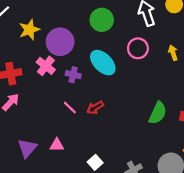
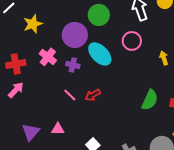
purple circle: (60, 42) -> (75, 35), moved
yellow arrow: (173, 53) -> (164, 58), moved

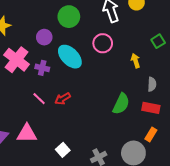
purple circle: (75, 35) -> (44, 37), size x0.6
pink cross: (48, 57) -> (17, 60), size x1.4
pink triangle: (58, 129) -> (27, 133), size x1.5

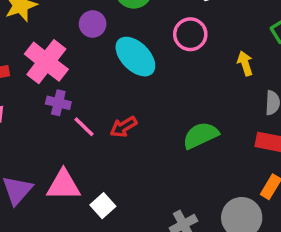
purple cross: (42, 68) -> (58, 103), moved
green semicircle: (121, 104) -> (201, 135), moved, turned -140
white square: (63, 150) -> (103, 206), moved

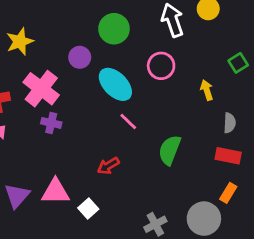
pink line: (84, 127) -> (128, 121), moved
red arrow: (123, 127) -> (108, 166), moved
green semicircle: (201, 135) -> (170, 150), turned -44

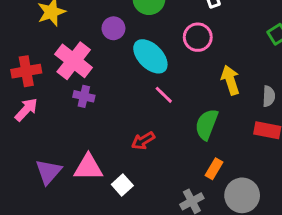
yellow arrow: (207, 90) -> (230, 80), moved, size x1.4
orange rectangle: (228, 193) -> (214, 169), moved

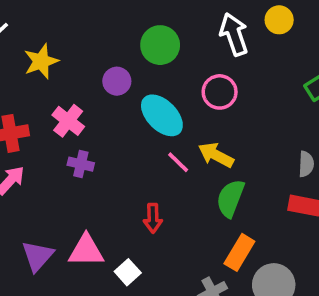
pink cross: (74, 61) -> (68, 121), size x0.7
yellow arrow: (230, 80) -> (216, 155), moved, turned -44
red arrow: (143, 141) -> (153, 218), turned -60
orange rectangle: (214, 169) -> (239, 252), size x1.4

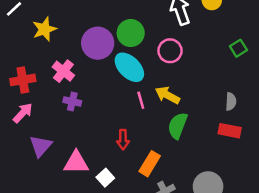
green circle: (160, 45) -> (131, 33), moved
purple circle: (117, 81) -> (98, 43), size x1.6
pink line: (178, 162) -> (141, 100), turned 30
orange rectangle: (239, 252) -> (150, 164), moved
purple triangle: (38, 256) -> (41, 146), moved

